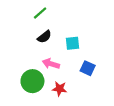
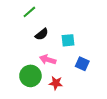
green line: (40, 13) -> (29, 12), moved

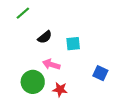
green line: (29, 12) -> (23, 13), moved
blue square: (82, 64) -> (100, 73), moved

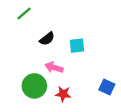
blue square: (100, 73) -> (107, 87), moved

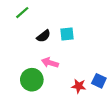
cyan square: (77, 46) -> (67, 34), moved
red star: (63, 94) -> (79, 86), moved

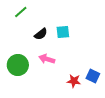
green circle: (32, 80) -> (18, 65), moved

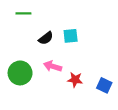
green line: (21, 12) -> (23, 13), turned 40
red star: (74, 81) -> (75, 80), moved

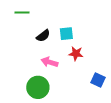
green circle: (20, 73) -> (38, 87), moved
red star: (75, 80) -> (76, 54), moved

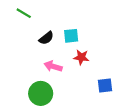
green line: (22, 12) -> (24, 13), turned 32
blue square: (98, 80) -> (105, 86), turned -32

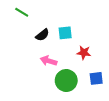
red star: (81, 57) -> (84, 53), moved
green circle: (41, 93) -> (66, 81), moved

